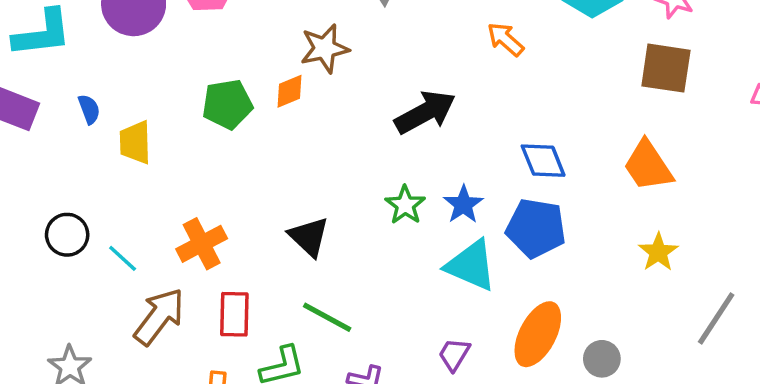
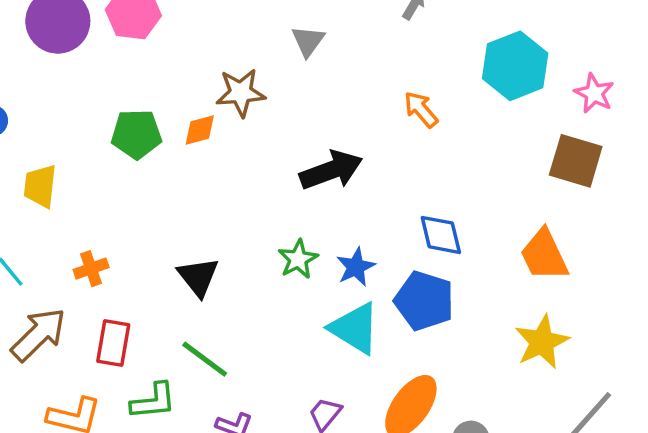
yellow trapezoid: (135, 142) -> (40, 186), moved
orange cross: (202, 244) -> (91, 269), size x0.7
yellow star: (658, 252) -> (542, 342), size x1.4

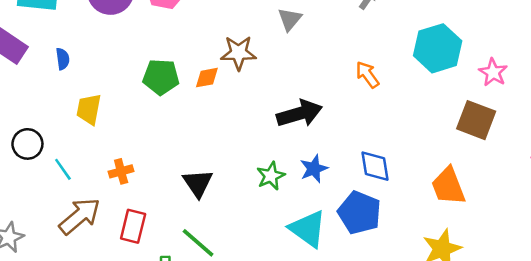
blue star: (356, 267) -> (314, 169), moved

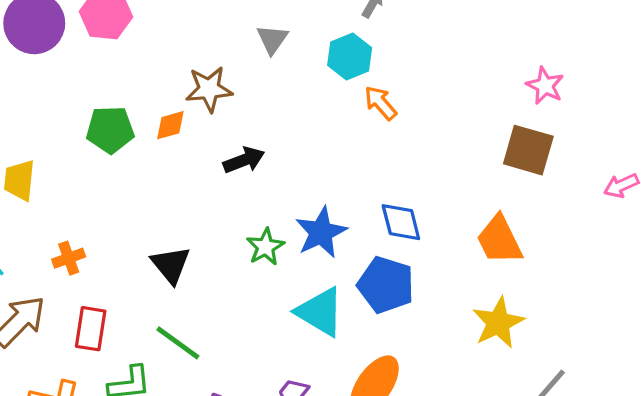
cyan hexagon: (438, 48) -> (350, 56), moved, size x0.7
black arrow: (299, 114) -> (244, 160), moved, size x0.7
blue star: (314, 169) -> (321, 232), size x1.4

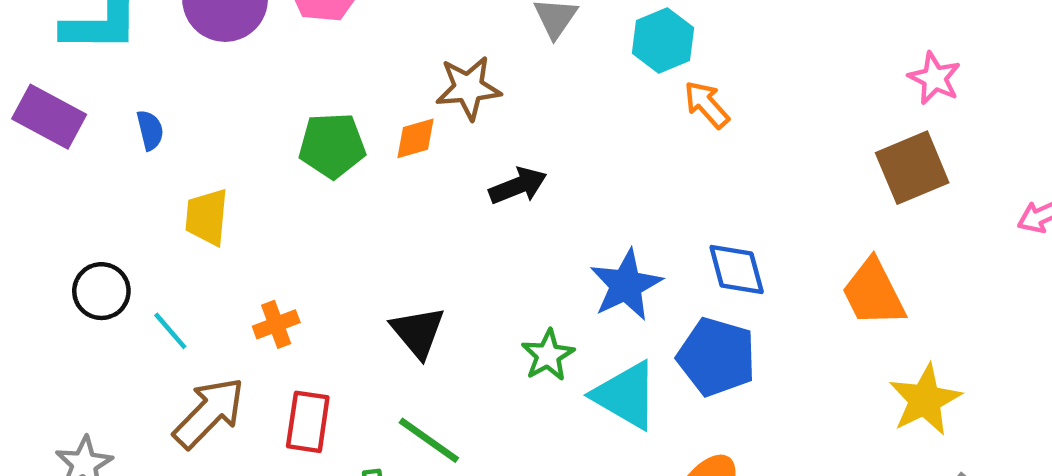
brown square: (528, 150) -> (912, 168), turned -38
green star: (265, 247) -> (548, 355), moved
yellow star: (498, 323) -> (925, 400), moved

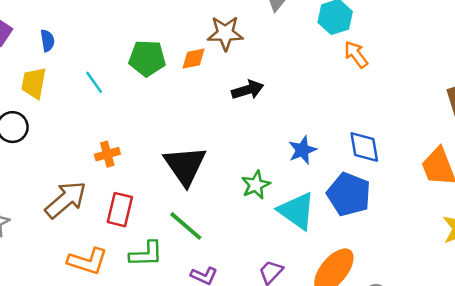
yellow trapezoid: (207, 217) -> (34, 83), moved
blue star: (626, 285) -> (302, 150), size x0.7
cyan line: (170, 331) -> (94, 82), moved
black triangle: (418, 332) -> (185, 166), size x1.4

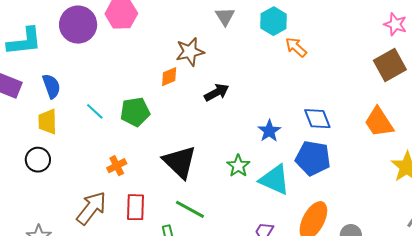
blue semicircle: (47, 41) -> (51, 86), size x1.4
green pentagon: (147, 58) -> (135, 112), moved

